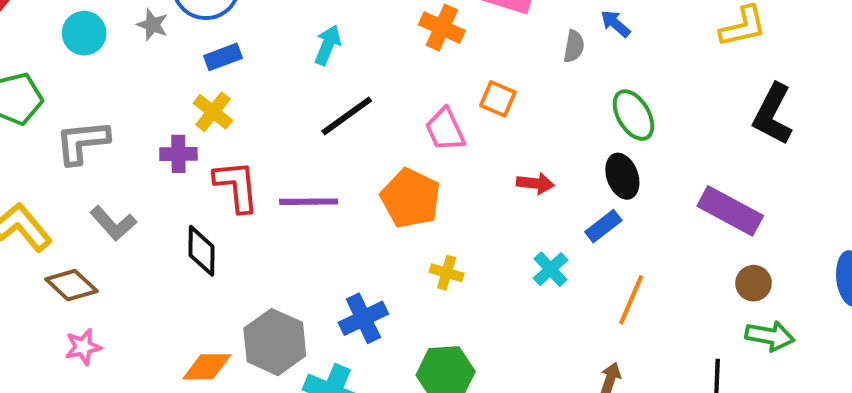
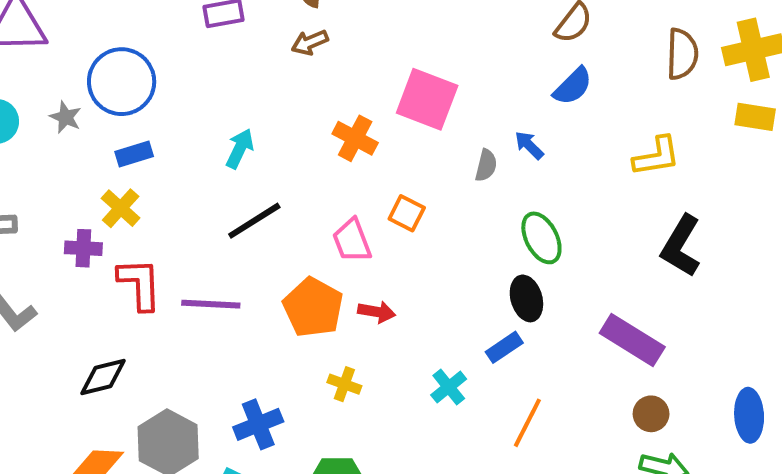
red arrow: (535, 183) -> (377, 312), moved
black diamond: (201, 251) -> (103, 377), moved, turned 72

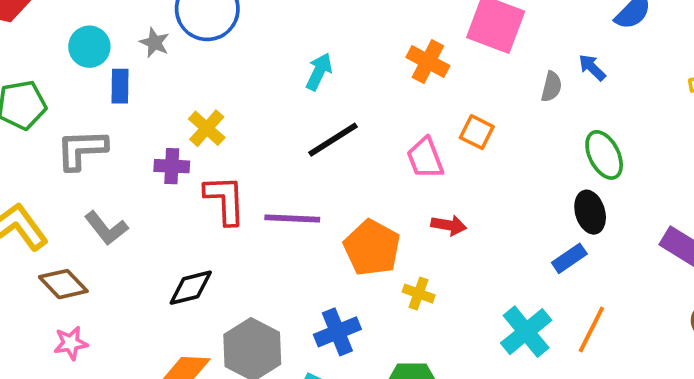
blue rectangle: (134, 154) -> (120, 86), moved, turned -72
orange pentagon: (313, 307) -> (372, 248), moved
cyan cross: (449, 387) -> (526, 332), moved, size x1.5

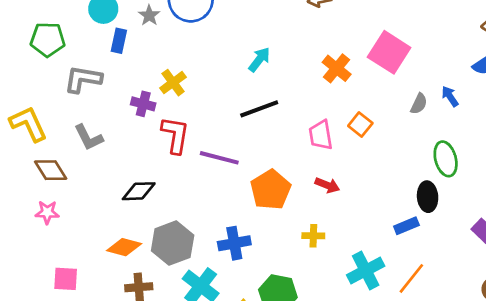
yellow cross: (419, 293) -> (313, 236), moved, turned -30

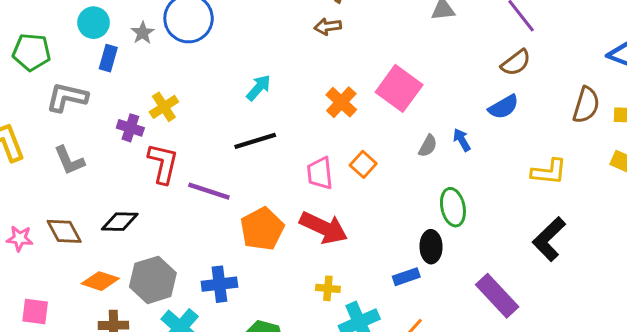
brown diamond: (51, 170) -> (64, 231), moved
red arrow: (327, 185) -> (324, 228), size x1.8
yellow cross: (313, 236) -> (328, 288), moved

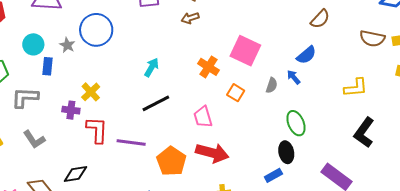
brown semicircle: (586, 105) -> (372, 38), turned 95
blue semicircle: (504, 107) -> (306, 55), moved
orange square: (363, 164) -> (236, 93), moved

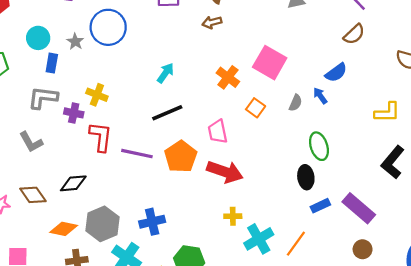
yellow cross: (91, 92) -> (97, 95), turned -30
gray L-shape: (25, 98) -> (43, 98), moved
orange pentagon: (171, 161) -> (181, 157), moved
blue rectangle: (273, 175) -> (320, 206), moved

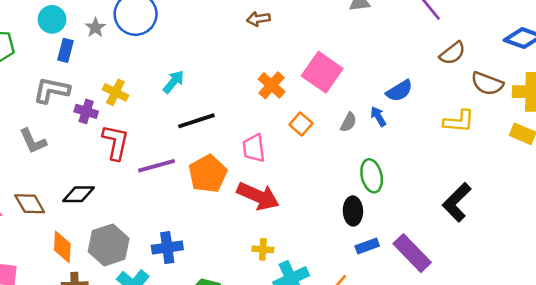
brown semicircle: (354, 34) -> (453, 53), moved
cyan arrow: (166, 73) -> (174, 82), moved
yellow L-shape: (387, 112) -> (459, 121), moved
purple line: (137, 154) -> (156, 166), turned -32
orange diamond: (64, 229) -> (62, 247), turned 76

